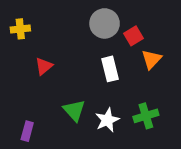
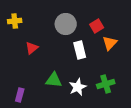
gray circle: (105, 23) -> (66, 24), moved
green triangle: (74, 110) -> (54, 80), turned -42

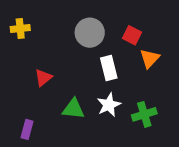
red square: (97, 26) -> (132, 35), turned -32
red triangle: (32, 48) -> (43, 78), moved
white star: (78, 87) -> (109, 105), moved

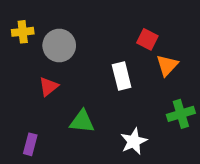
gray circle: (90, 33) -> (59, 46), moved
white star: (109, 105) -> (134, 141), moved
green cross: (144, 114) -> (181, 114), moved

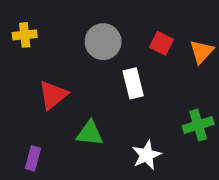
gray circle: (59, 46) -> (103, 42), moved
orange triangle: (167, 65) -> (202, 52), moved
red triangle: (49, 87) -> (53, 95), size x1.4

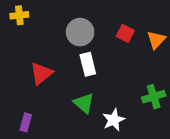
yellow cross: (25, 35) -> (19, 15), moved
white rectangle: (133, 83) -> (88, 64), moved
green triangle: (90, 133) -> (84, 103), moved, turned 35

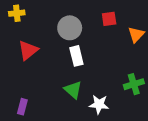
red square: (125, 33) -> (109, 19), moved, turned -35
red triangle: (41, 73) -> (28, 50), moved
white star: (114, 120) -> (99, 104), turned 30

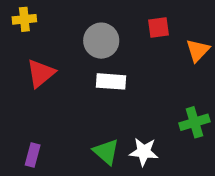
white rectangle: (76, 56) -> (111, 81), turned -72
green triangle: (73, 90) -> (106, 152), moved

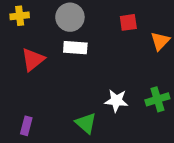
gray circle: (101, 41) -> (70, 17), moved
white rectangle: (111, 81) -> (75, 48), moved
white star: (144, 152) -> (116, 101), moved

